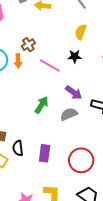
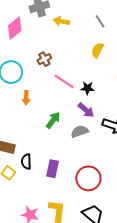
black star: (75, 56) -> (87, 88), moved
orange arrow: (18, 61) -> (26, 98), moved

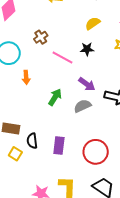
yellow semicircle: (97, 50) -> (93, 23), turned 35
black star: (87, 88) -> (87, 49), moved

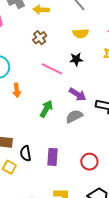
yellow semicircle: (93, 23) -> (81, 33), turned -147
brown cross: (41, 37) -> (40, 38), moved
red circle: (96, 152) -> (89, 162), size x0.7

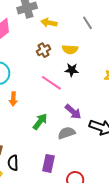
yellow semicircle: (81, 33) -> (70, 49), moved
black star: (76, 59) -> (72, 70), moved
purple rectangle: (53, 157) -> (48, 163), moved

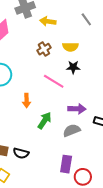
orange arrow: (13, 99) -> (27, 101), moved
purple arrow: (73, 112) -> (77, 109), turned -36
black semicircle: (13, 163) -> (21, 153), moved, turned -70
purple rectangle: (48, 163) -> (66, 164), moved

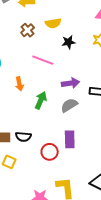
black star: (73, 67) -> (69, 42), moved
red circle: (83, 177) -> (50, 152), moved

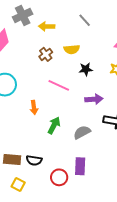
purple arrow: (71, 83) -> (94, 99), moved

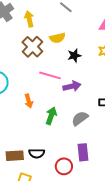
yellow arrow: (47, 26) -> (29, 19), turned 84
brown cross: (46, 54) -> (32, 47), size x1.5
purple arrow: (94, 99) -> (72, 86), moved

